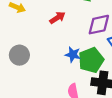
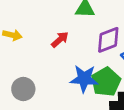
blue star: (73, 54) -> (84, 79), size x1.5

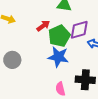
green pentagon: (106, 82) -> (59, 36), moved

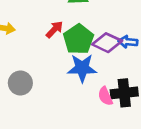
purple diamond: (79, 30) -> (107, 43), moved, turned 50
pink semicircle: (60, 89) -> (105, 96), moved

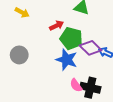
green pentagon: (79, 39) -> (71, 38), turned 30
pink semicircle: (105, 96) -> (76, 85), turned -32

